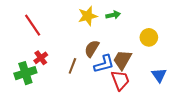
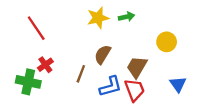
blue L-shape: (104, 64) -> (111, 86), moved
green cross: (25, 73) -> (28, 82), turned 30

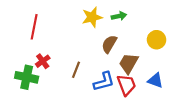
red line: (36, 28) -> (34, 27), turned 45
brown semicircle: (103, 54) -> (109, 44), moved
blue triangle: (178, 84) -> (155, 81), moved, turned -35

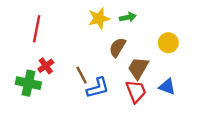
brown line: (76, 70) -> (82, 75), turned -49
blue L-shape: (104, 82) -> (98, 88), moved

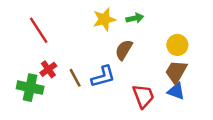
red line: (37, 29) -> (39, 30), turned -44
brown trapezoid: (138, 68) -> (176, 72), moved
brown line: (82, 75) -> (75, 78), moved
blue L-shape: (98, 88) -> (103, 77), moved

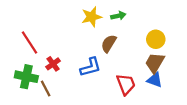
red line: (39, 30) -> (30, 42), moved
red cross: (48, 69) -> (53, 64), moved
brown line: (75, 78) -> (46, 88), moved

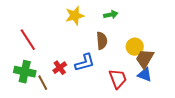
yellow star: (92, 17) -> (75, 16), moved
yellow circle: (156, 39) -> (135, 47), moved
brown semicircle: (109, 44) -> (102, 41), turned 144
red cross: (53, 64) -> (60, 68), moved

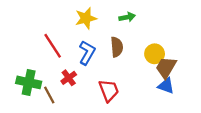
red line: (28, 40) -> (53, 46), moved
blue L-shape: (85, 63) -> (87, 53), moved, turned -45
red trapezoid: (118, 79) -> (109, 90), moved

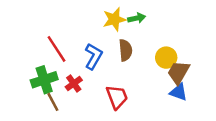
yellow star: (86, 18) -> (114, 19), moved
green cross: (29, 82) -> (44, 80), moved, turned -30

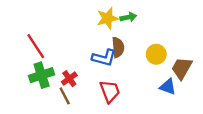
red line: (56, 49) -> (36, 46), moved
blue L-shape: (93, 56) -> (104, 58), moved, turned 75
brown trapezoid: (179, 72) -> (182, 68), moved
brown line: (53, 102) -> (65, 96), moved

